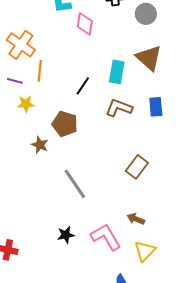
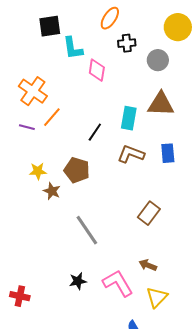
brown triangle: (149, 58) -> (161, 104), turned -40
orange line: (40, 71) -> (52, 117), turned 35
yellow star: (26, 104) -> (38, 171), moved

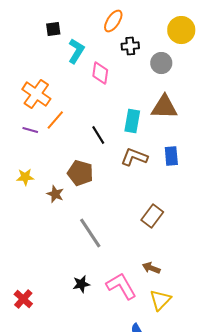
black square: (50, 26) -> (53, 29), size x0.7
cyan L-shape: (73, 48) -> (76, 51), turned -140
black line: (95, 132) -> (98, 135), turned -66
yellow star: (38, 171) -> (25, 177), moved
red cross: (20, 296) -> (23, 299), turned 30

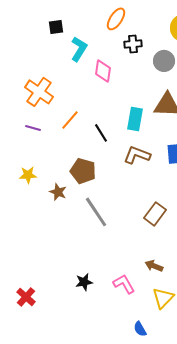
orange line: (55, 120) -> (70, 120), moved
gray line: (90, 233) -> (96, 212), moved
pink L-shape: (121, 286) -> (124, 284), size x0.7

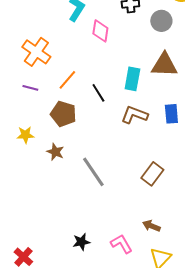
brown pentagon: (83, 171) -> (63, 114), moved

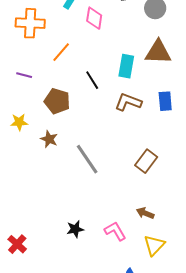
orange cross: (36, 52) -> (30, 23), moved, turned -32
orange line: (67, 80) -> (61, 52), moved

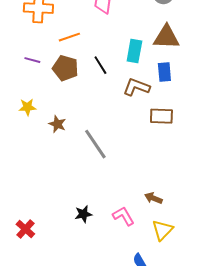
orange line: (61, 52) -> (69, 37), turned 30
brown pentagon: (57, 101) -> (65, 68), moved
blue rectangle: (165, 101) -> (164, 72), moved
brown rectangle: (146, 161) -> (161, 116), moved, turned 55

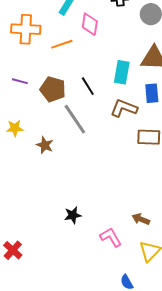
orange line: (69, 37) -> (62, 44), moved
gray line: (95, 144) -> (75, 119), moved
black star: (83, 214) -> (73, 215), moved

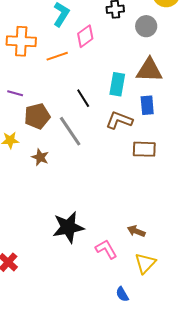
pink diamond: (90, 24) -> (85, 36), turned 45
brown pentagon: (53, 89) -> (37, 116), moved, turned -30
black star: (73, 215) -> (68, 227), size x1.8

